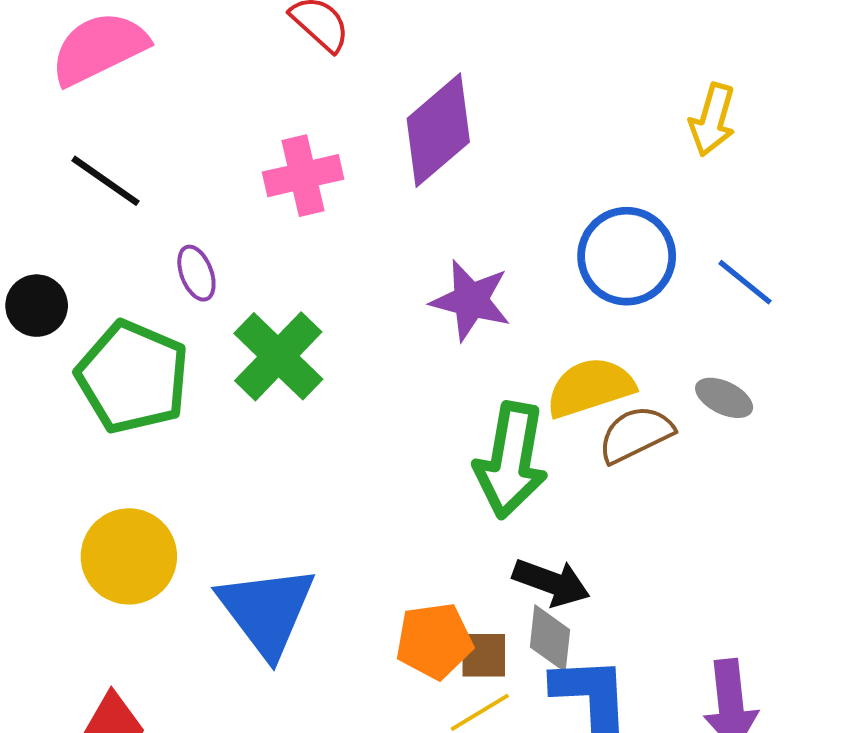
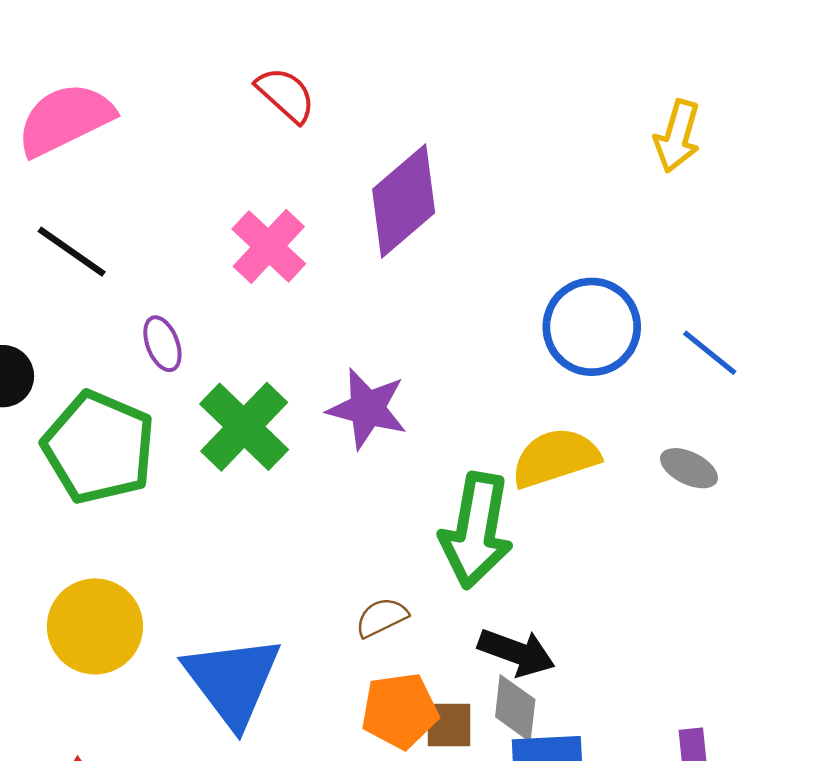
yellow arrow: (712, 120) -> (677, 136), moved
pink cross: (303, 176) -> (269, 246), turned -34
purple star: (471, 300) -> (367, 409), moved
brown semicircle: (636, 434) -> (382, 617), moved, size x0.7

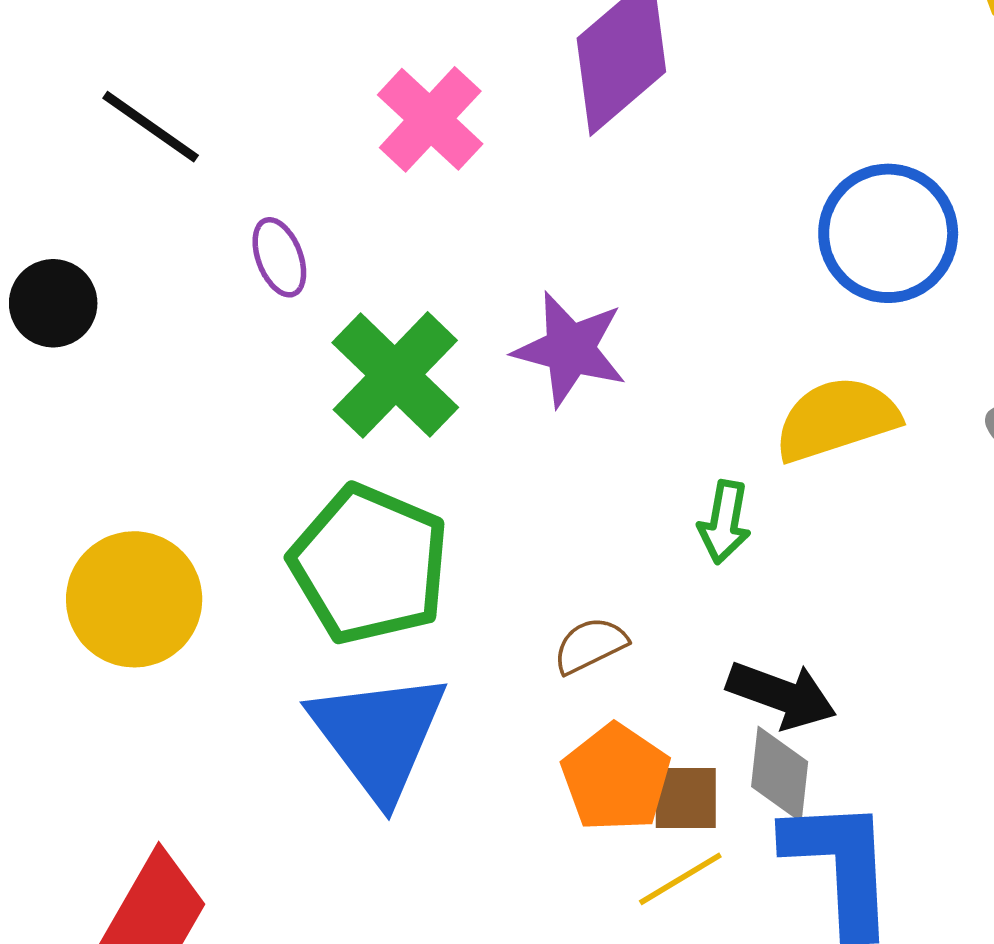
green pentagon: (99, 447) -> (369, 564), moved
green arrow: (476, 530) -> (724, 522), size x0.5
yellow circle: (95, 626) -> (134, 599), moved
orange pentagon: (400, 711) -> (616, 778), turned -30

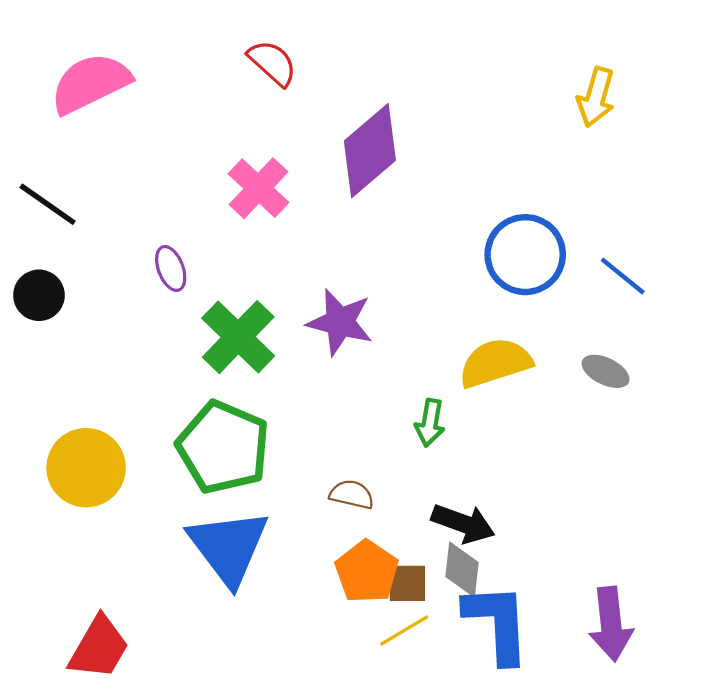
black line: (151, 127) -> (48, 204), moved
brown semicircle: (590, 645) -> (352, 494), turned 39

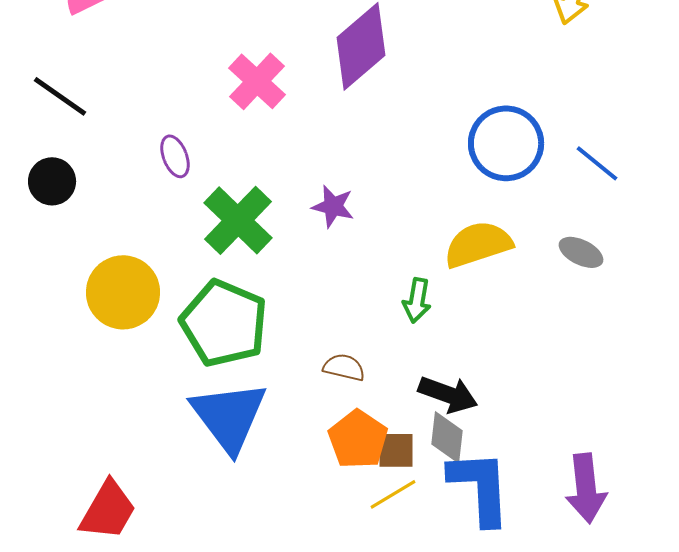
purple star: (340, 322) -> (333, 206), size x0.7
yellow circle: (86, 468) -> (123, 292), moved

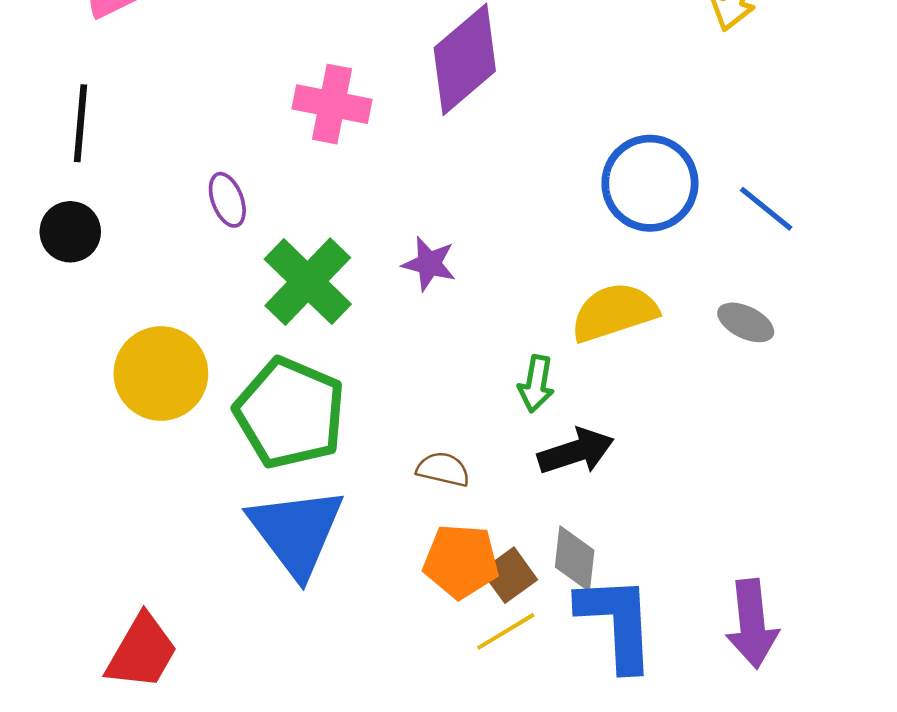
pink cross: (257, 81) -> (332, 104), turned -32
black line: (60, 96) -> (80, 123), turned 60
black arrow: (448, 394) -> (576, 451), moved, turned -38
orange pentagon: (358, 439) -> (461, 561), turned -30
brown square: (396, 450) -> (509, 575), turned -36

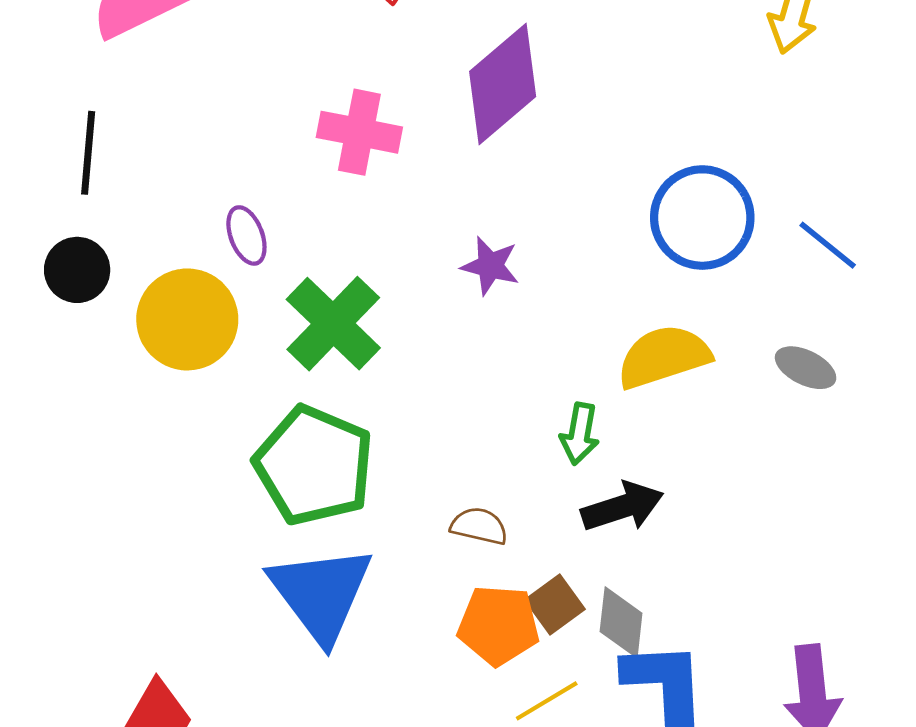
purple star: (429, 264) -> (490, 266), moved
yellow circle: (161, 373) -> (187, 319), moved
brown square: (509, 575) -> (555, 605), moved

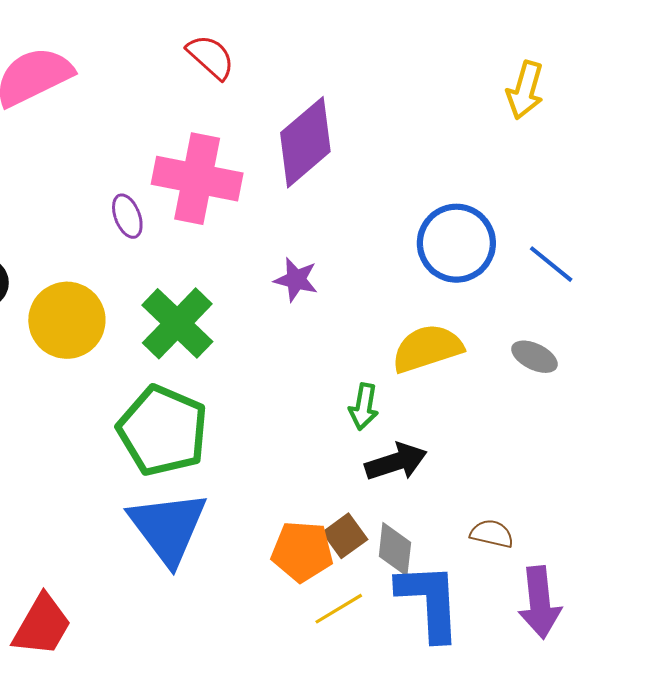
pink cross: (359, 132) -> (197, 179), size x1.4
purple ellipse: (246, 235) -> (127, 216), moved
brown semicircle: (479, 526) -> (492, 534), moved

